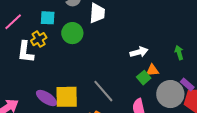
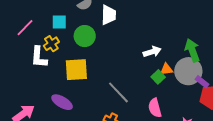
green arrow: (179, 53) -> (192, 50), size x1.6
gray circle: (170, 94) -> (188, 71), moved
yellow square: (67, 97) -> (76, 70), moved

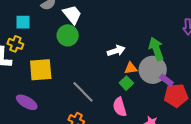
white trapezoid: (109, 15) -> (72, 15), turned -40
green circle: (85, 36) -> (68, 35), moved
yellow cross: (51, 44) -> (15, 44), turned -35
green square: (158, 77) -> (126, 83), moved

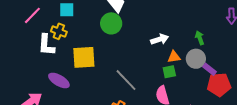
green arrow: (156, 49) -> (200, 38), size x0.6
gray circle: (153, 70) -> (196, 59), size x0.7
green square: (126, 83) -> (169, 72), turned 32
purple ellipse: (27, 102) -> (59, 80), moved

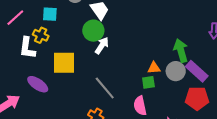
green arrow: (200, 38) -> (181, 51), size x1.6
white arrow: (160, 39) -> (102, 46), moved, turned -42
purple rectangle: (209, 69) -> (197, 71), moved, size x1.6

